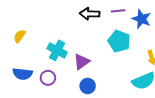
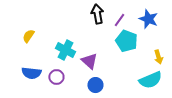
purple line: (118, 11) -> (119, 20), moved, turned -48
black arrow: (90, 14) -> (97, 14), turned 78
purple triangle: (81, 62) -> (89, 61), turned -42

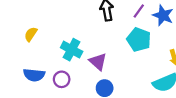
purple line: (119, 20) -> (139, 11), moved

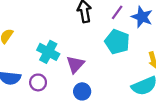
purple triangle: (98, 62) -> (75, 64), turned 30

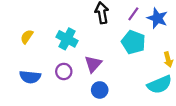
cyan cross: (48, 52) -> (67, 39), moved
purple circle: (38, 82) -> (64, 71), moved

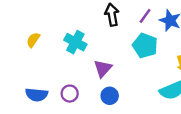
purple circle: (64, 71) -> (70, 94), moved
blue semicircle: (30, 77) -> (37, 95), moved

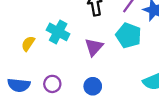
yellow semicircle: (33, 40) -> (28, 44), moved
purple triangle: (103, 68) -> (94, 47), moved

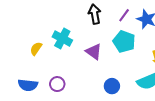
purple triangle: (94, 47) -> (94, 52), turned -36
blue circle: (93, 86) -> (112, 86), moved

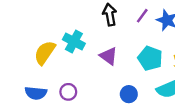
cyan pentagon: (124, 42) -> (150, 58), moved
yellow semicircle: (36, 49) -> (45, 53), size x1.6

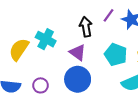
black arrow: (110, 15) -> (86, 27), moved
blue circle: (129, 94) -> (78, 79), moved, size x1.6

